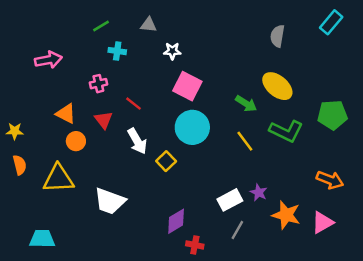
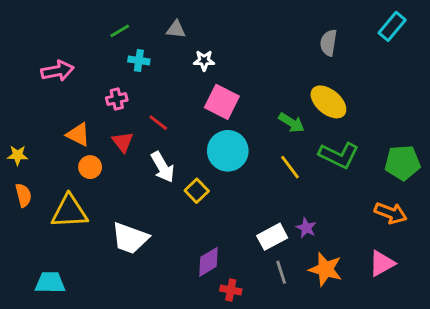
green pentagon: (332, 115) -> (403, 163), moved
orange star: (286, 215) -> (326, 269), moved
gray line: (237, 230) -> (281, 272), turned -48

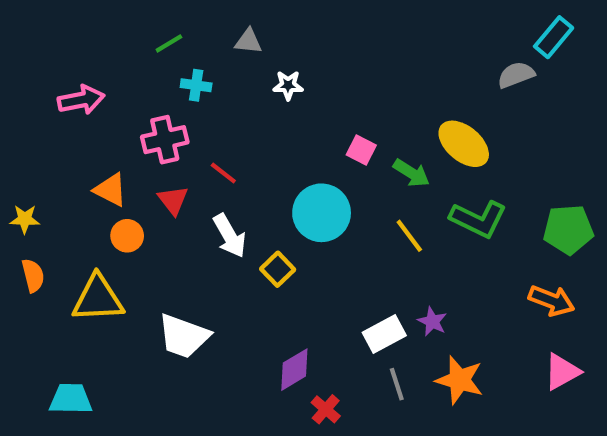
gray semicircle: (328, 43) -> (516, 75), moved, turned 60
pink cross: (117, 99) -> (165, 140), size x1.5
pink square: (222, 102) -> (361, 150), moved, size x0.6
pink triangle: (382, 263) -> (562, 372), moved
red cross: (231, 290) -> (326, 409), turned 30

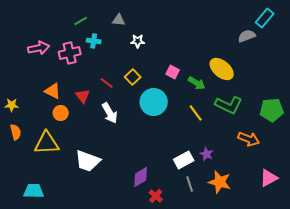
pink cross: (165, 140) -> (70, 53), moved
yellow square: (278, 269) -> (133, 77), moved
orange arrow: (551, 301) -> (249, 139), moved

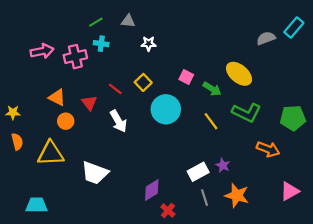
cyan rectangle: (265, 18) -> (294, 27), moved
green line: (81, 21) -> (96, 22), moved

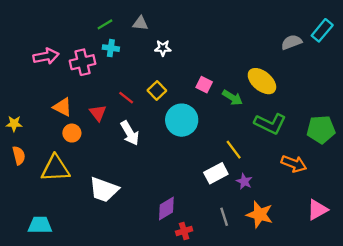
yellow line: (211, 121) -> (234, 150), moved
white rectangle: (198, 172) -> (216, 173), moved
red cross: (168, 211) -> (184, 231), turned 32

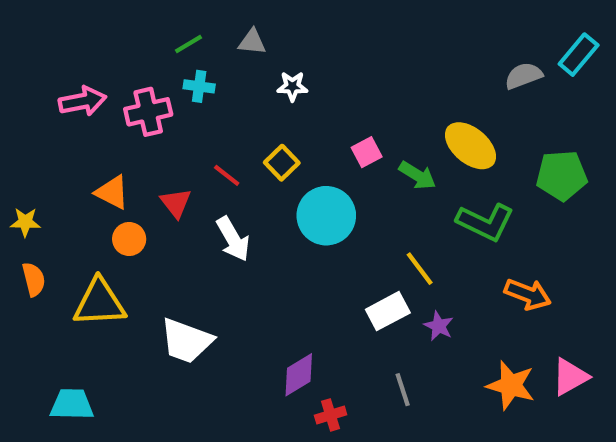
pink square: (204, 85) -> (367, 152), turned 35
green pentagon: (321, 129) -> (562, 175), moved
orange star: (260, 214) -> (511, 385), moved

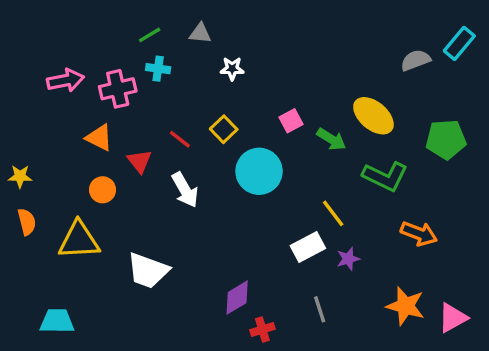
orange triangle: (112, 192) -> (99, 138), moved
purple star: (439, 326) -> (348, 259), turned 30
pink triangle: (570, 377) -> (453, 318), moved

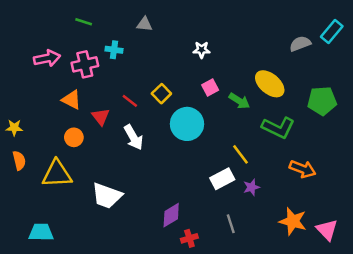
green line: (150, 35) -> (84, 22), moved, turned 49
white star: (232, 69) -> (202, 50), moved
pink triangle: (453, 318) -> (327, 230), turned -45

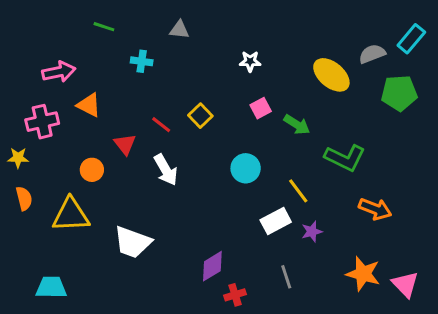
pink cross: (85, 64) -> (42, 122), moved
yellow ellipse: (270, 84) -> (331, 75), moved
orange triangle: (71, 100) -> (89, 105), moved
green pentagon: (322, 101) -> (399, 93), moved
cyan circle: (187, 124) -> (246, 168), moved, size x0.7

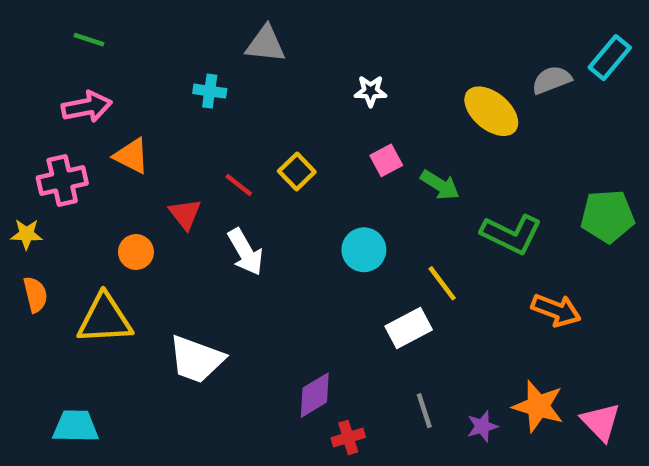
green line: (104, 27) -> (89, 40), moved
gray triangle: (179, 30) -> (266, 44), size x1.4
green pentagon: (399, 93) -> (607, 216), moved
purple star: (312, 232) -> (482, 426), moved

